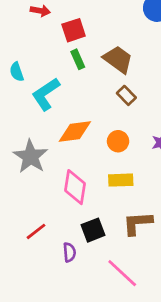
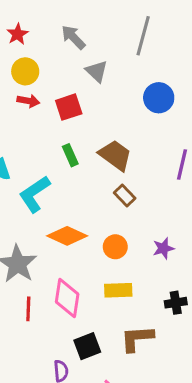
red square: (74, 30) -> (69, 107), moved
orange diamond: (75, 132) -> (67, 236), turned 32
red line: (36, 231) -> (28, 309), moved, turned -50

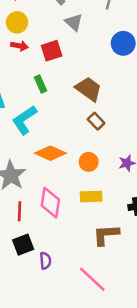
green rectangle: (70, 155) -> (40, 84), moved
black square: (87, 346) -> (23, 245), moved

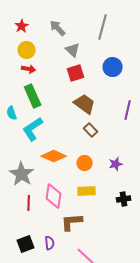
red square: (52, 51) -> (76, 73), moved
green rectangle: (40, 84) -> (33, 96), moved, size x1.6
brown L-shape: (106, 235) -> (72, 222), moved
black square: (23, 245) -> (26, 244), moved

